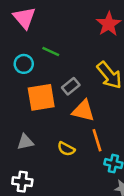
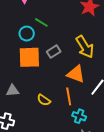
cyan circle: (24, 64) -> (27, 34), moved
orange triangle: (83, 111) -> (76, 74), moved

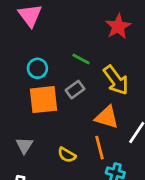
green line: (41, 22) -> (81, 59), moved
gray triangle: (13, 91) -> (24, 145), turned -48

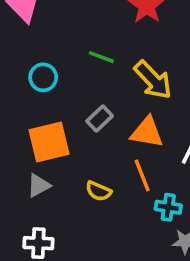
gray rectangle: (75, 90) -> (100, 119), moved
orange square: (43, 100) -> (49, 142), moved
gray triangle: (24, 145) -> (39, 185), turned 36

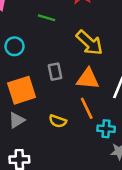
green line: (101, 57) -> (46, 18), moved
gray rectangle: (100, 119) -> (55, 72), turned -54

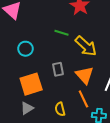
green line: (46, 18) -> (62, 33), moved
orange triangle: (88, 79) -> (84, 75), turned 42
yellow semicircle: (58, 121) -> (60, 109), turned 56

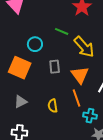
cyan circle: (25, 49) -> (35, 44), moved
orange square: (31, 84) -> (20, 68), moved, turned 35

